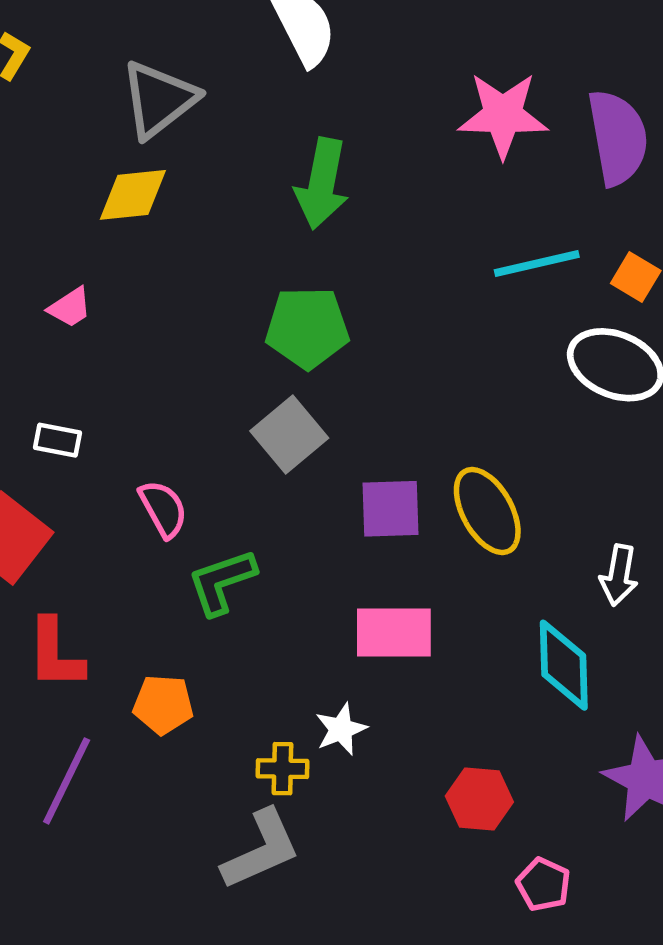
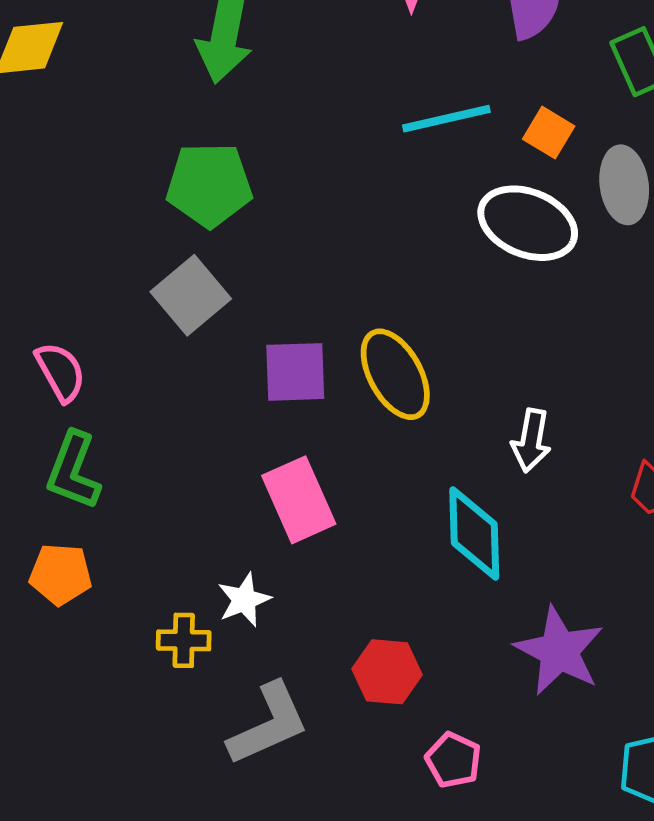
green L-shape: (222, 582) -> (73, 471), moved, turned -50
pink rectangle: (394, 632) -> (299, 500), turned 66
gray L-shape: (261, 850) -> (269, 724), moved

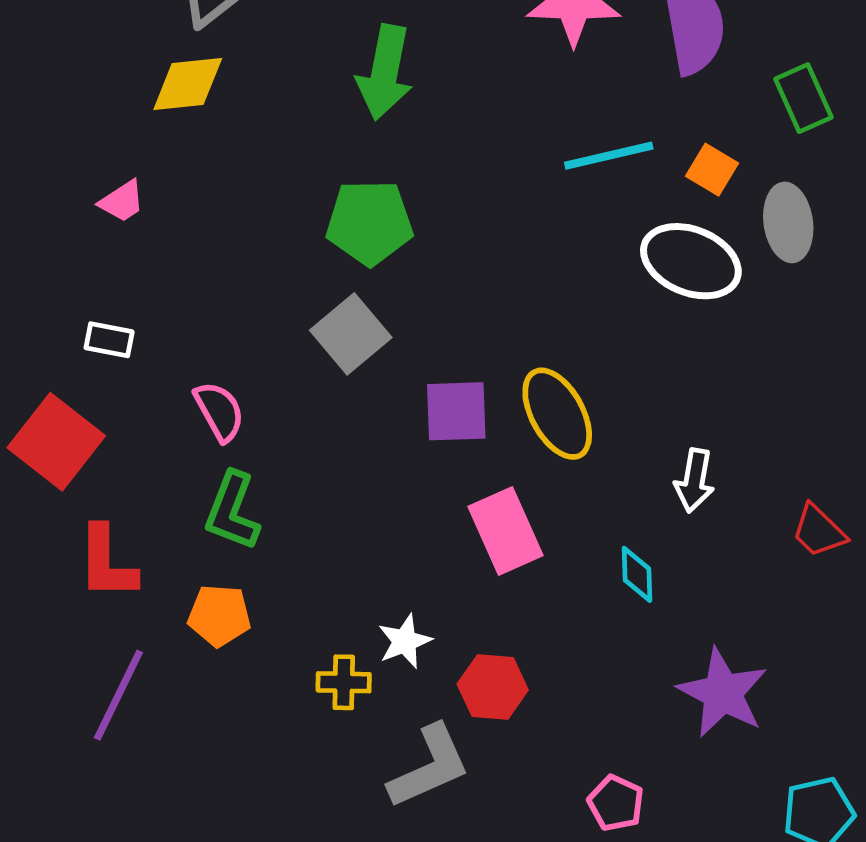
pink rectangle: (299, 500) -> (506, 531), moved
cyan diamond: (474, 533) -> (637, 574), size x0.6
red hexagon: (387, 672) -> (493, 687), moved

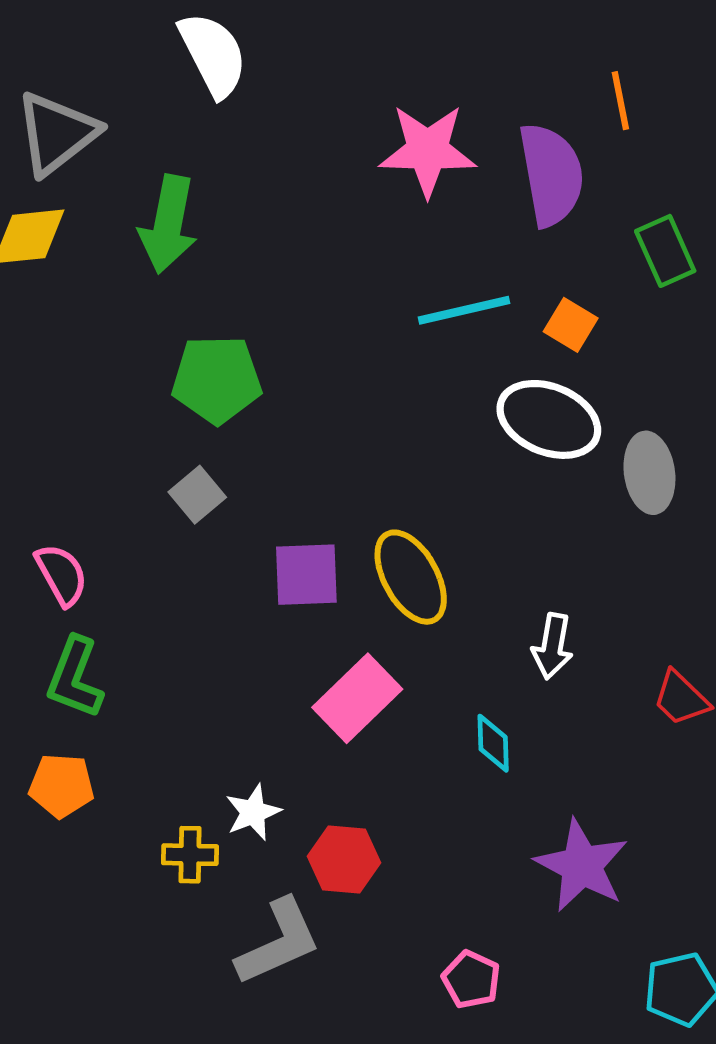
green arrow: (385, 72) -> (168, 224), moved
gray ellipse: (788, 222) -> (649, 473), moved
gray square: (351, 334) -> (197, 495), size x0.7
pink rectangle: (506, 531) -> (357, 698), turned 70

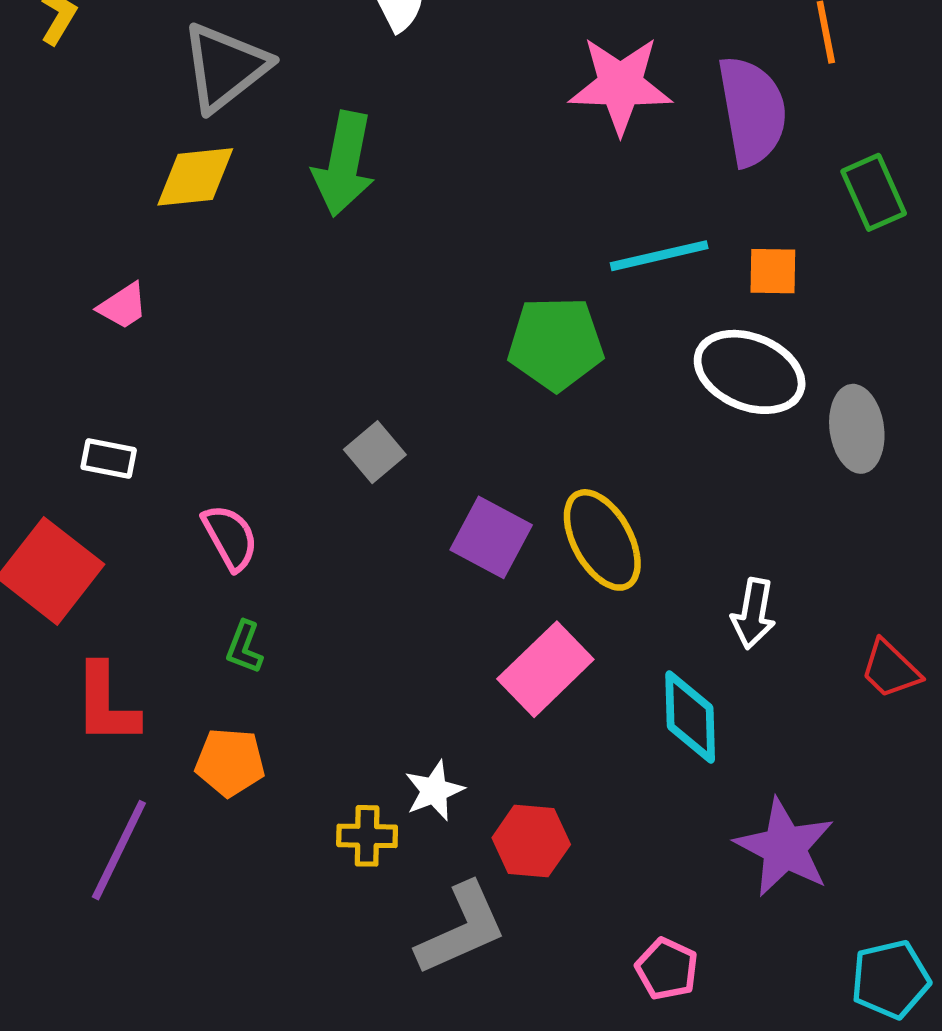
orange square: (571, 325) -> (773, 271), turned -30
green pentagon: (217, 379) -> (556, 344), moved
purple square: (306, 575) -> (491, 537), turned 30
green L-shape: (75, 678) -> (244, 647), size x0.6
cyan diamond: (493, 743) -> (690, 717), size x1.5

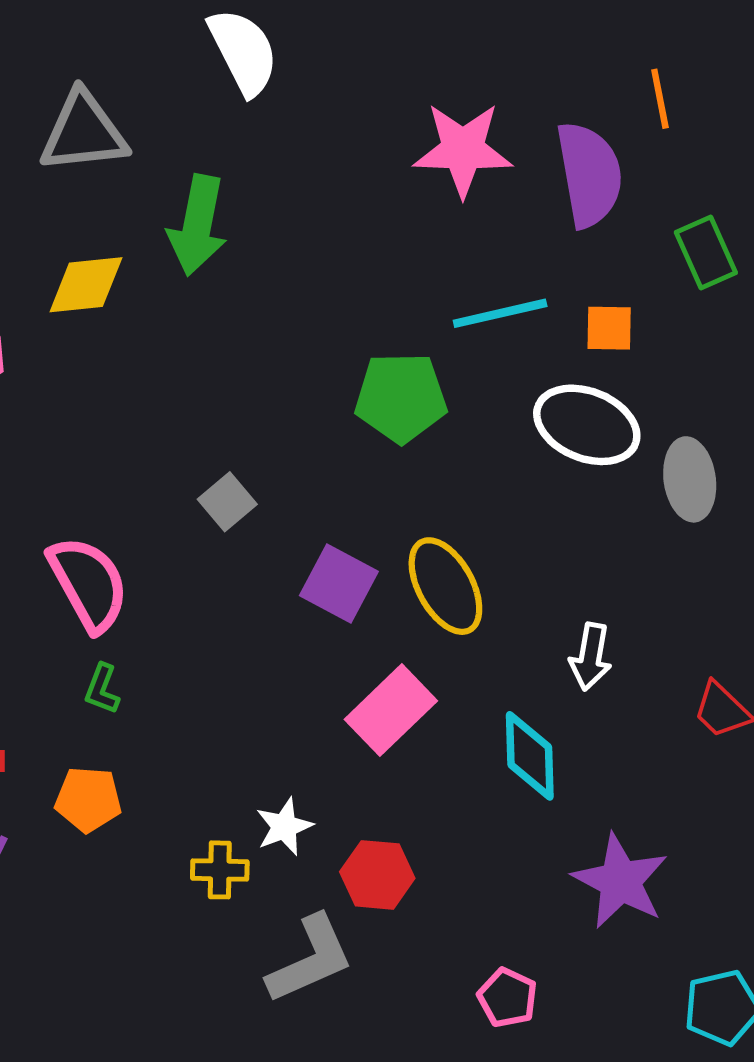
gray triangle: (225, 67) -> (83, 132), turned 32
yellow diamond: (195, 177) -> (86, 285), moved
pink semicircle: (230, 537) -> (88, 584), size x1.5

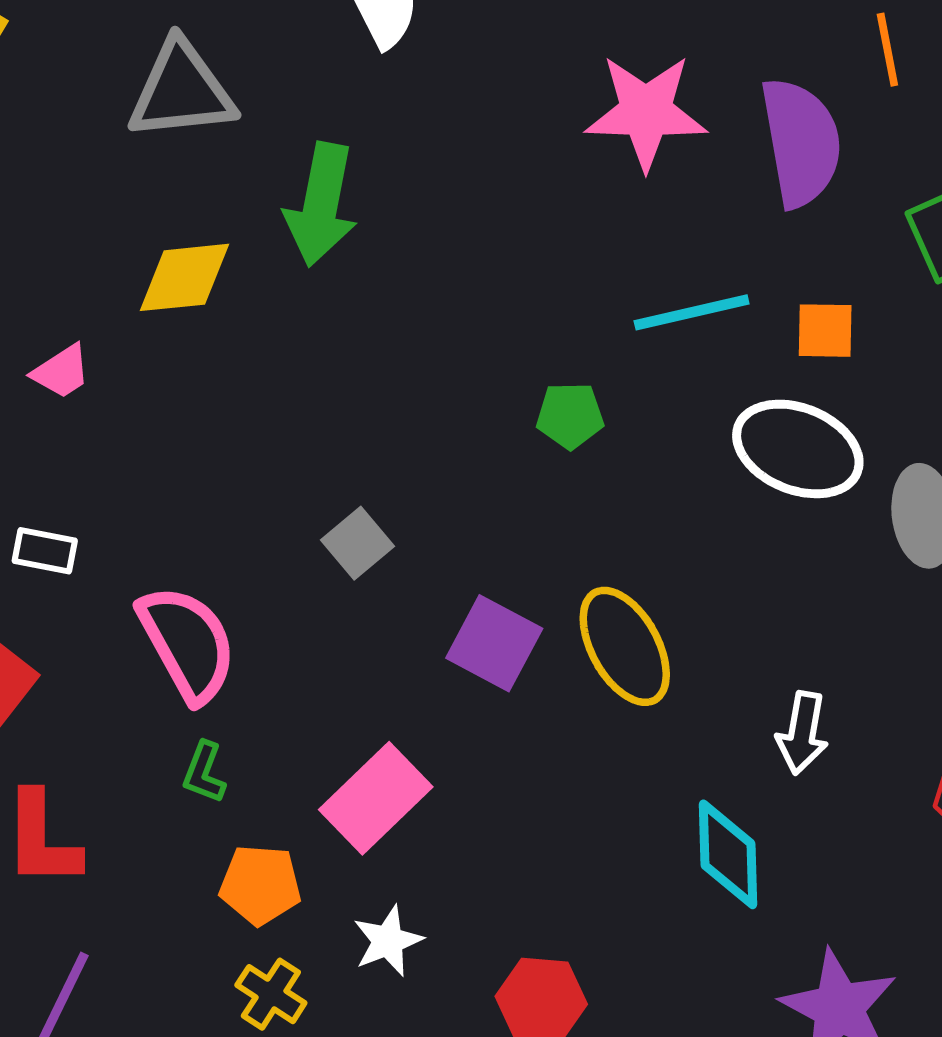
green pentagon: (401, 398) -> (570, 416), size x0.6
pink rectangle: (391, 710) -> (376, 798), moved
orange pentagon: (88, 799) -> (260, 885), moved
white star: (284, 827) -> (388, 941), moved
yellow cross: (220, 870) -> (271, 994), moved, turned 32

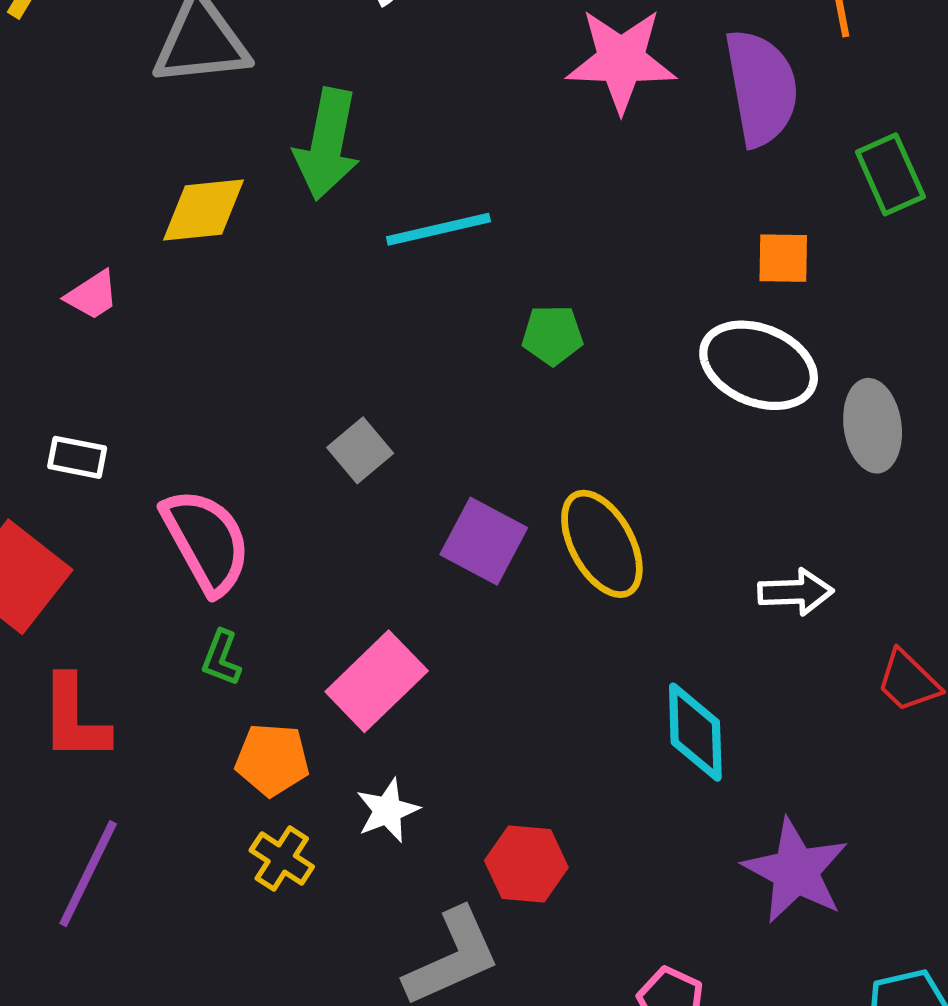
cyan line: (692, 312) -> (438, 229), moved
white arrow: (802, 733) -> (796, 592), moved, turned -102

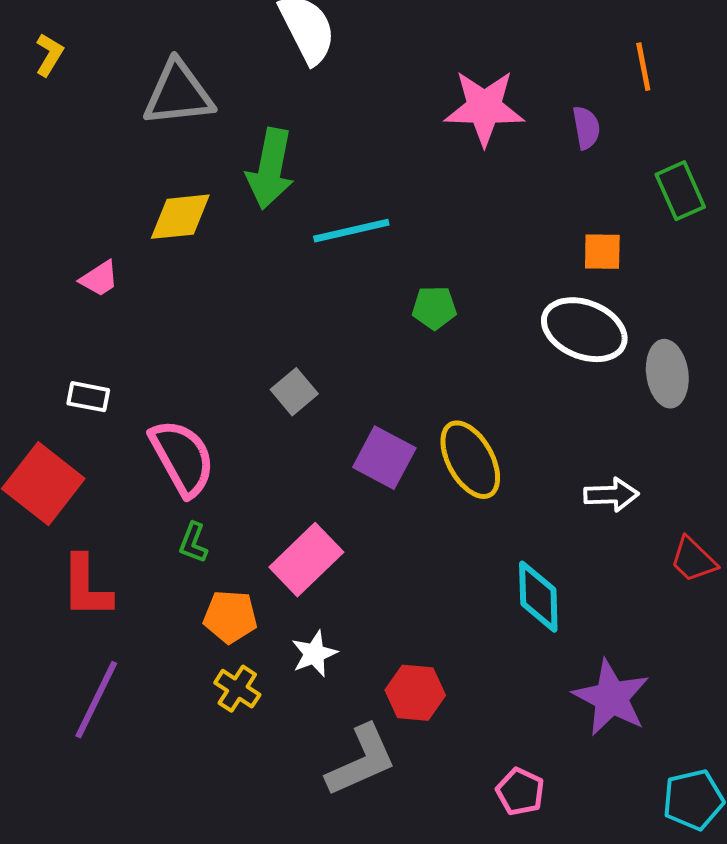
purple semicircle: (761, 88) -> (586, 128), size x0.5

